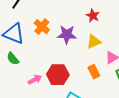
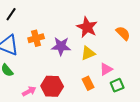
red star: (93, 16) -> (87, 27), size x1.5
orange cross: (42, 27) -> (36, 38), turned 35

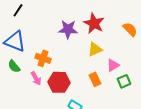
orange cross: (36, 38) -> (43, 58), moved, turned 35
purple star: (61, 46) -> (68, 29), moved
pink arrow: (29, 91) -> (36, 78), moved, turned 88

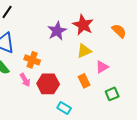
purple star: (68, 29) -> (57, 31), turned -30
green square: (124, 81) -> (112, 94), moved

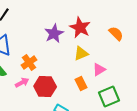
orange cross: (32, 60) -> (29, 63), turned 35
pink arrow: (25, 80) -> (22, 83), turned -88
green square: (112, 94) -> (109, 97), size x1.5

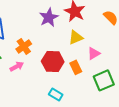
red hexagon: (45, 87) -> (53, 61), moved

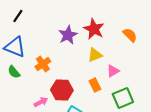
red hexagon: (53, 61) -> (62, 90), moved
pink arrow: (17, 66) -> (41, 102), moved

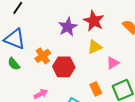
orange rectangle: (95, 85) -> (96, 89), moved
red hexagon: (62, 90) -> (64, 67), moved

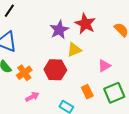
yellow triangle: (95, 47) -> (74, 50), moved
orange cross: (43, 56) -> (24, 73), moved

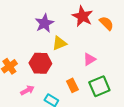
red star: (85, 24) -> (82, 16), moved
pink arrow: (32, 97) -> (27, 90), moved

